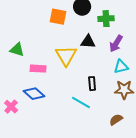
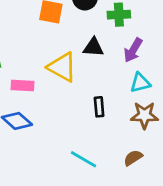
yellow triangle: (66, 56) -> (62, 67), turned -30
cyan line: (81, 103) -> (83, 159), moved

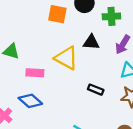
black rectangle: (99, 107) -> (96, 90), turned -63

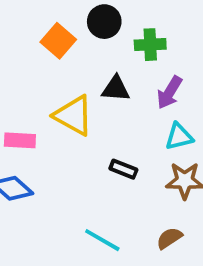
orange square: (57, 14) -> (58, 41), turned 30

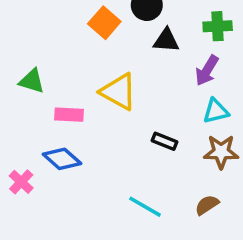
green cross: (150, 45) -> (218, 26), moved
black triangle: (116, 89) -> (166, 40), moved

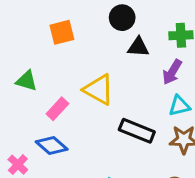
orange square: (104, 23) -> (62, 32), moved, turned 35
pink rectangle: (69, 115) -> (57, 109), turned -50
black rectangle: (164, 141) -> (137, 131), size x1.6

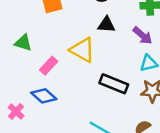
black triangle: (138, 47) -> (106, 25), moved
purple arrow: (172, 72) -> (143, 36), turned -80

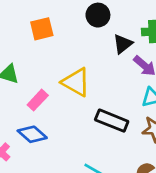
black triangle: (106, 25) -> (123, 44), moved, turned -42

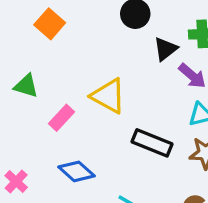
orange square: (42, 29) -> (50, 24), moved, turned -35
blue diamond: (32, 134) -> (77, 171), moved

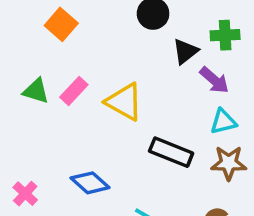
pink rectangle: (61, 118) -> (74, 91), moved

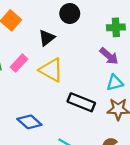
black triangle: (185, 51) -> (47, 38), moved

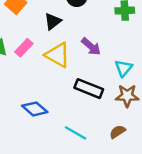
purple arrow: (109, 56) -> (91, 47), moved
cyan triangle: (115, 83) -> (124, 68), turned -36

